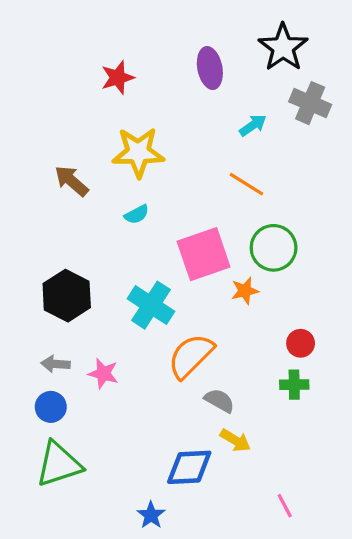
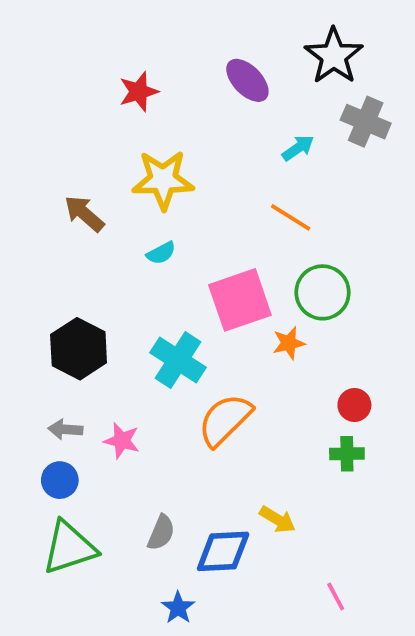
purple ellipse: (210, 68) -> (247, 80), turned -33
gray semicircle: (219, 401) -> (161, 533), moved, turned 84

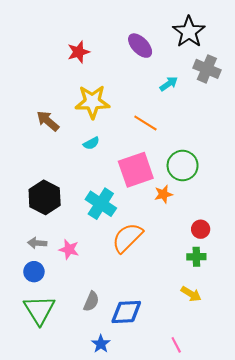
orange line: (291, 217) -> (145, 123), moved
yellow arrow: (277, 519) -> (191, 294), moved
green triangle: (69, 548) -> (39, 310), turned -44
pink line: (336, 596) -> (176, 345), moved

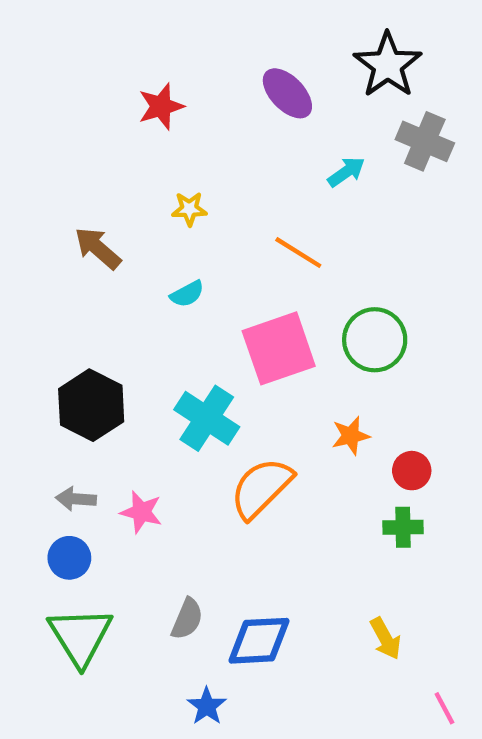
yellow star: (92, 102) -> (189, 209), size x0.5
orange star: (163, 194) -> (351, 436), moved
yellow arrow: (191, 294) -> (386, 638), moved, turned 30
pink line: (176, 345) -> (444, 708), moved

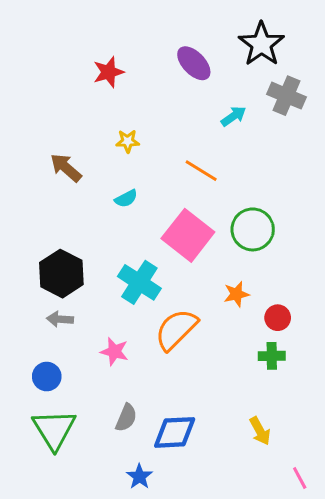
pink square: (279, 348) -> (188, 235), turned -33
gray arrow: (76, 499) -> (60, 319), moved
pink star: (141, 512) -> (114, 352), moved

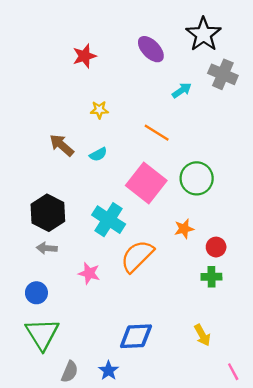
brown arrow: (66, 168) -> (62, 145), moved
gray semicircle: (126, 418) -> (70, 372), moved

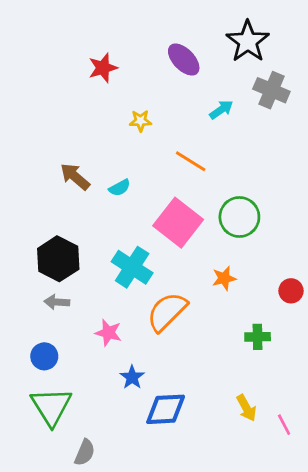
yellow star: (99, 110) -> (140, 121), moved
red circle: (216, 247) -> (291, 291), moved
blue star: (109, 371) -> (132, 377), moved
pink line: (233, 372) -> (284, 425), moved

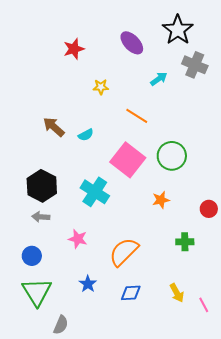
orange semicircle: (167, 312) -> (124, 252), moved
blue star: (132, 377) -> (88, 284), moved
blue diamond: (166, 409) -> (131, 293), moved, size x0.7

